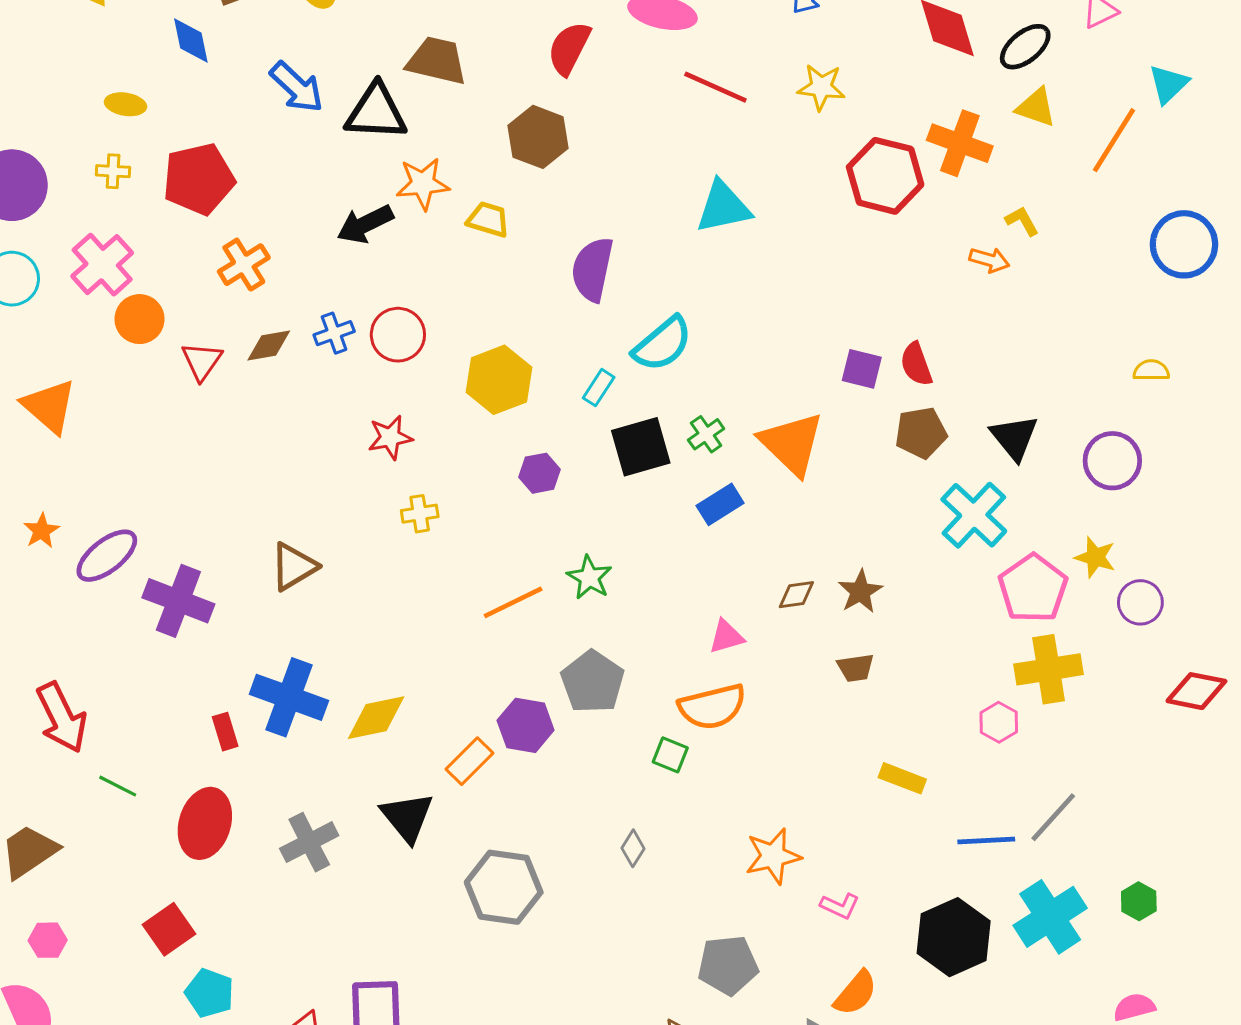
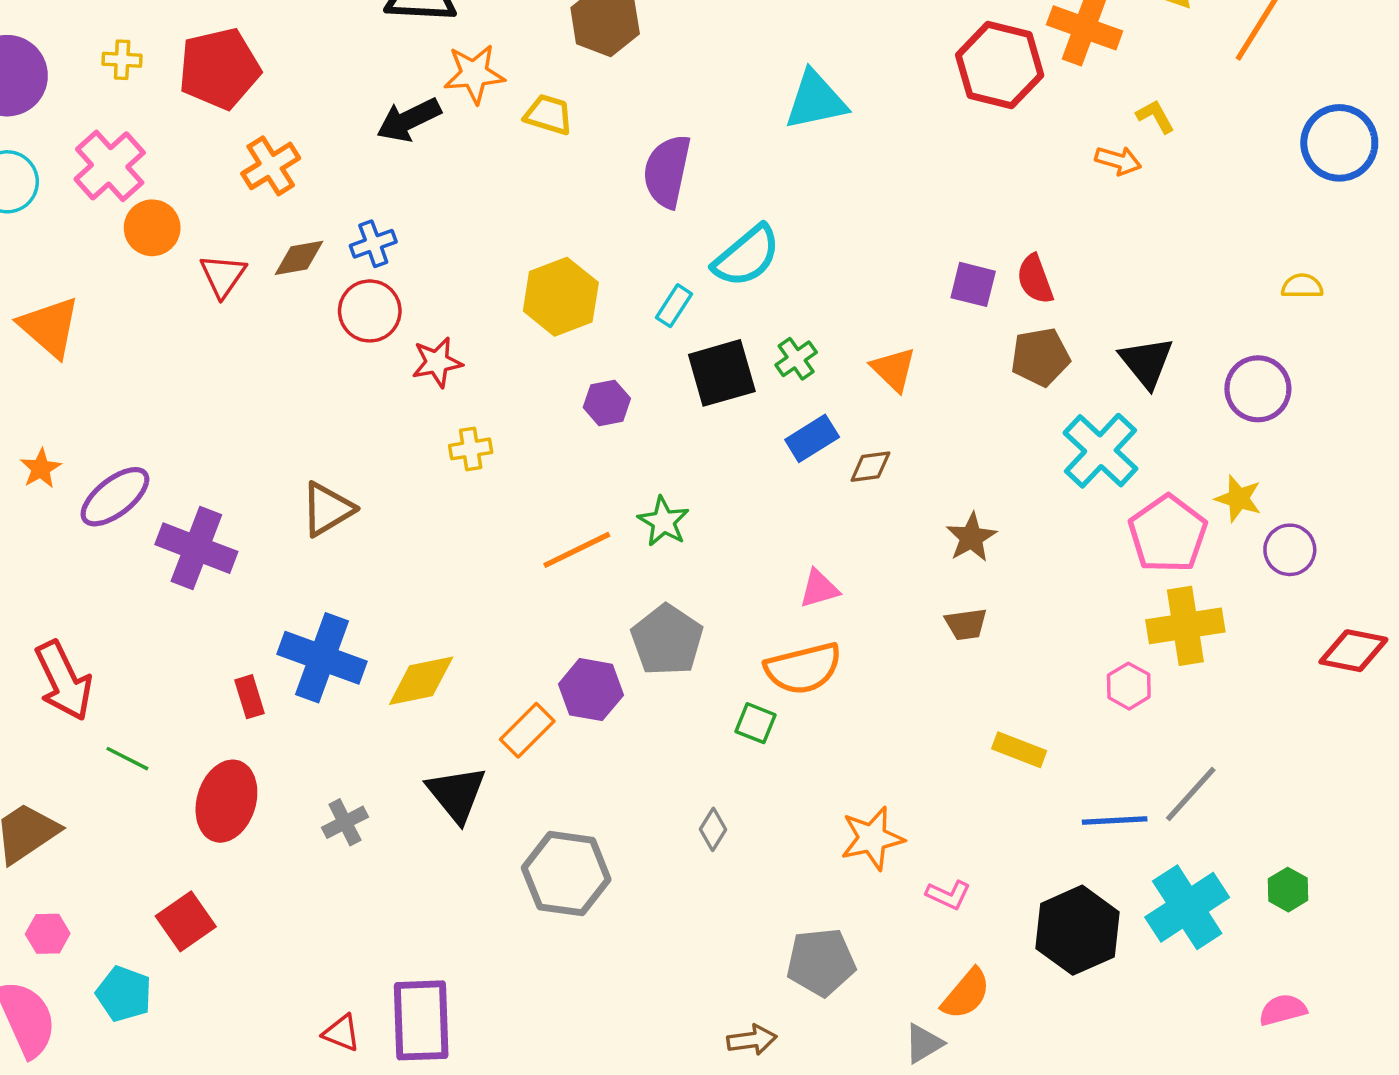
red circle: (398, 335) -> (370, 311), moved
orange triangle: (792, 444) -> (893, 369), size x0.6
brown diamond: (796, 595) -> (870, 467), moved
gray cross: (309, 842) -> (345, 822), size x0.7
cyan pentagon: (210, 993) -> (124, 994), moved

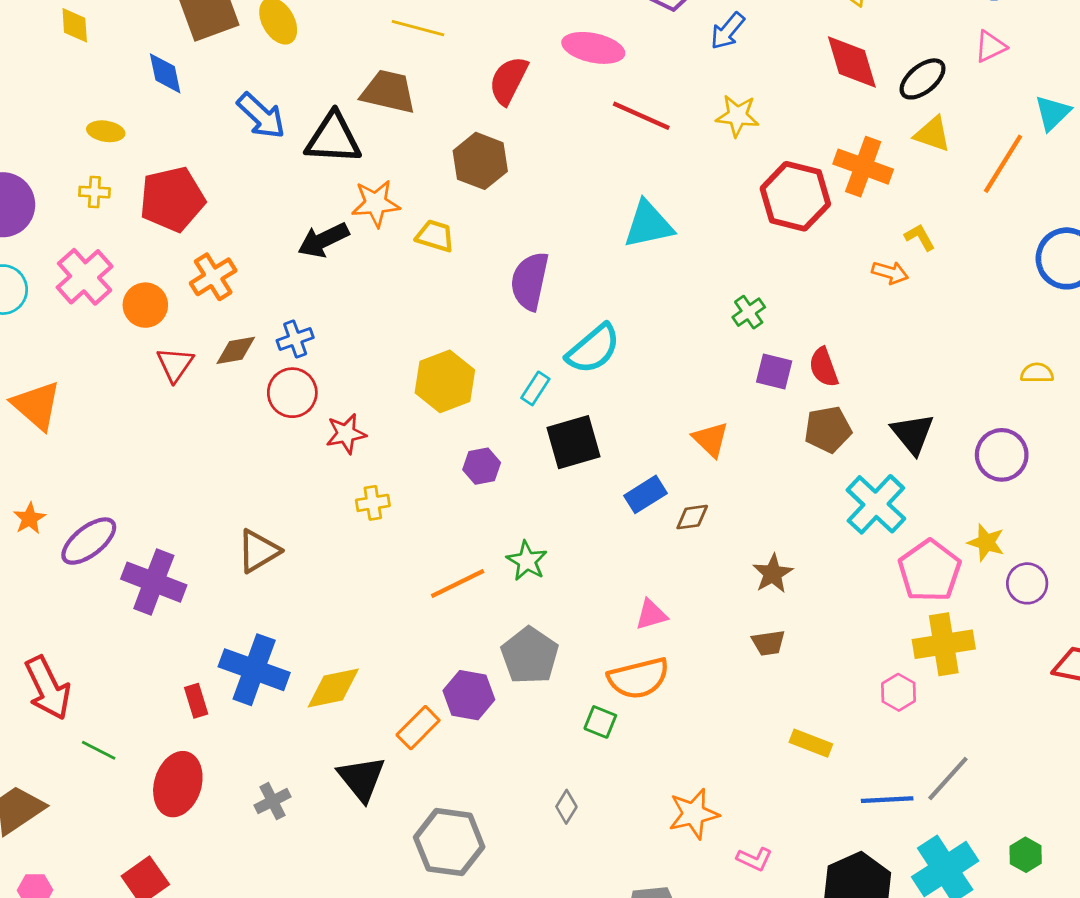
orange circle: (152, 228) -> (145, 305), moved
green cross: (796, 359) -> (749, 312), moved

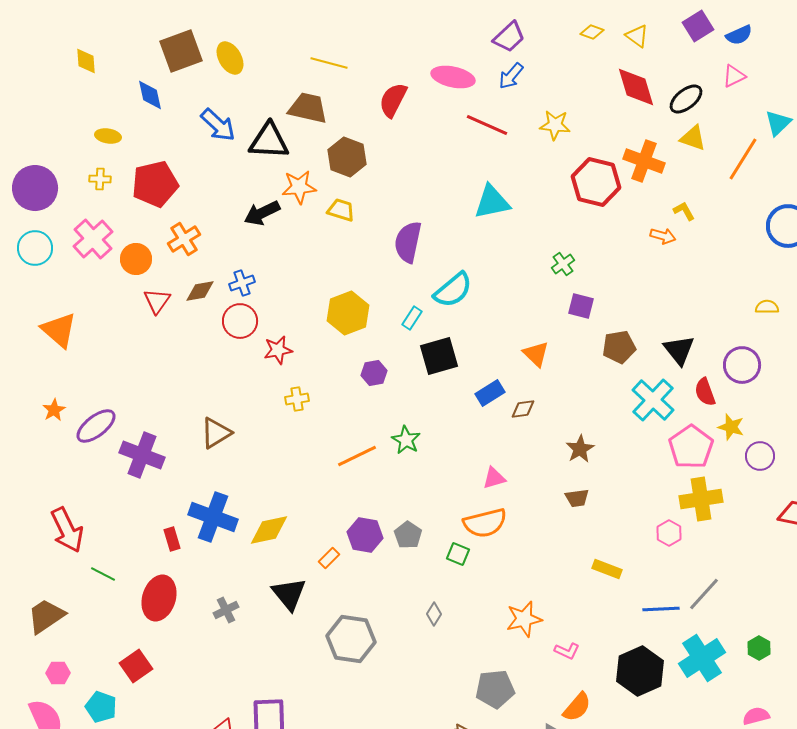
blue arrow: (728, 31) -> (511, 76), moved
brown hexagon: (480, 161) -> (347, 157), moved
red semicircle: (824, 367) -> (705, 392), moved
gray pentagon: (530, 656) -> (408, 535), moved, size x0.7
orange rectangle: (418, 728) -> (329, 558), size x0.7

